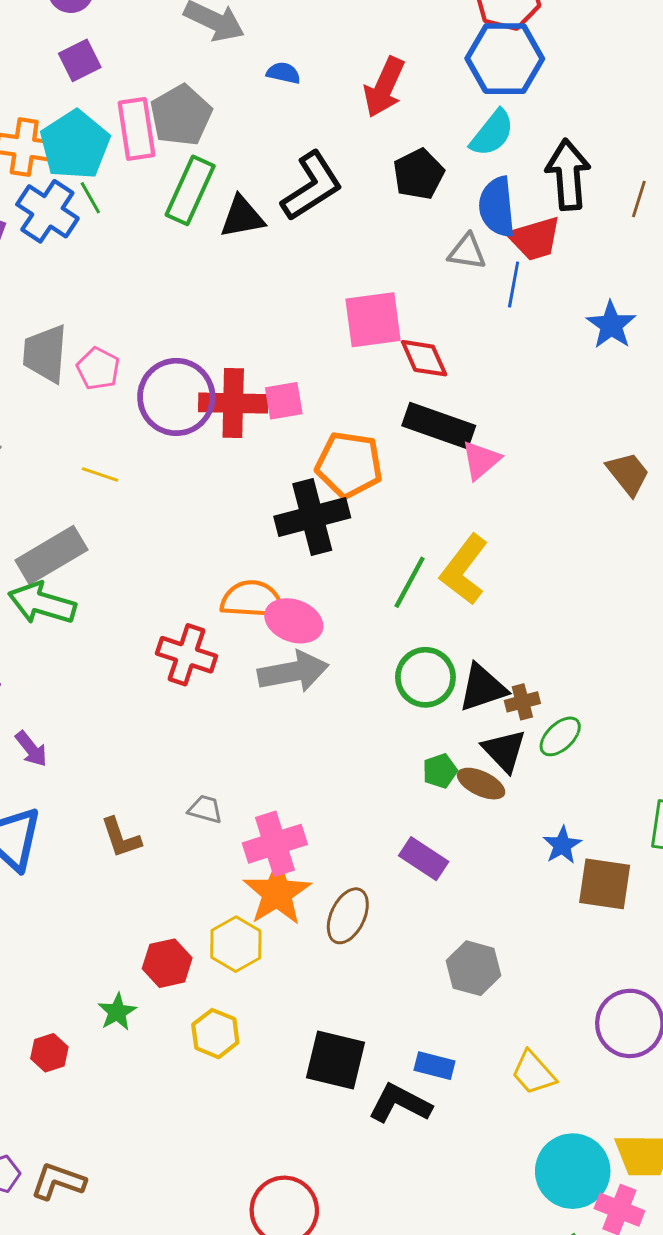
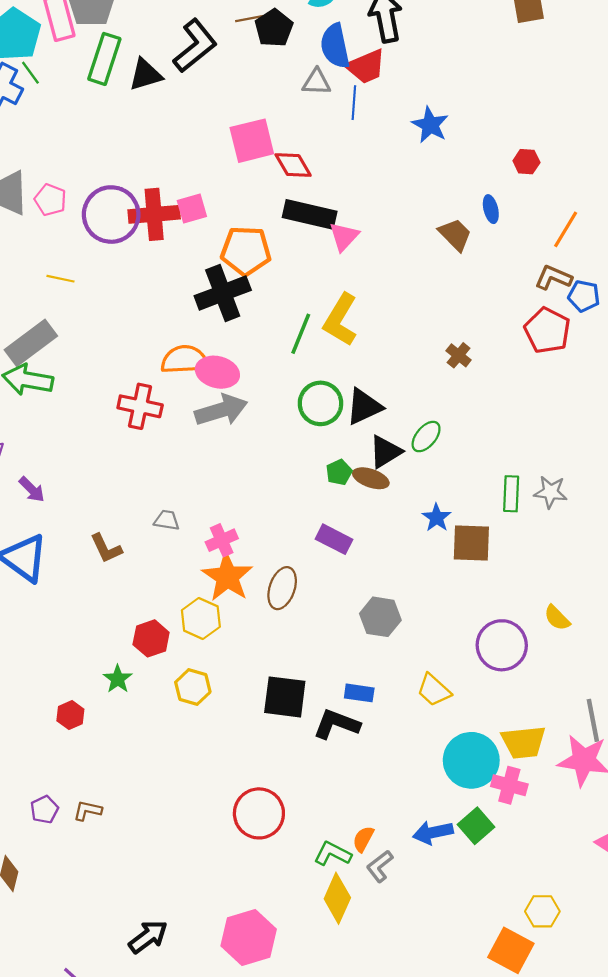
brown line: (639, 199) -> (249, 19), moved, turned 68
brown cross: (522, 702) -> (459, 355), moved, turned -30
black triangle: (504, 751) -> (385, 452), turned 48
pink cross: (275, 844) -> (222, 540), size x0.7
brown L-shape: (58, 1181) -> (88, 811), size x0.7

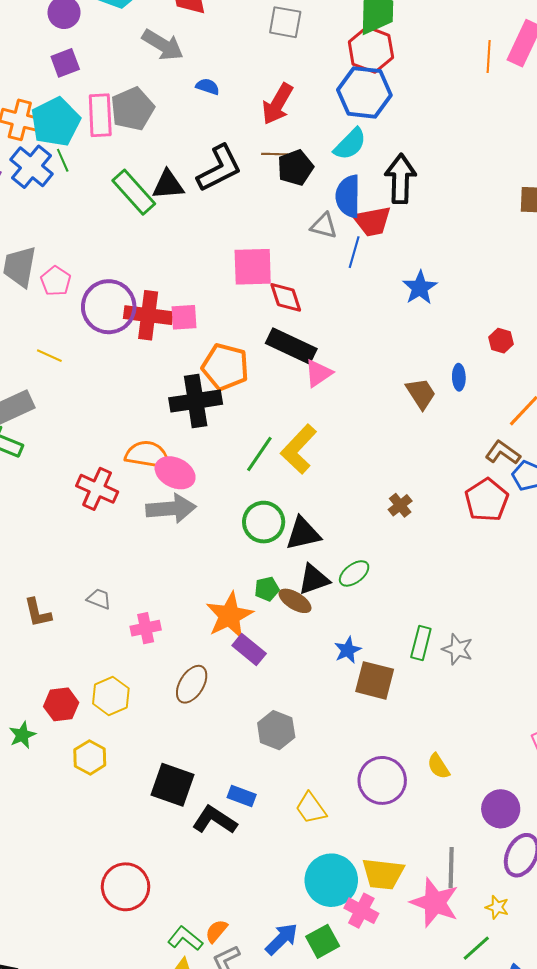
green rectangle: (104, 59) -> (134, 192), moved, turned -72
orange star: (227, 577) -> (229, 616), moved
blue arrow: (433, 833) -> (282, 939), turned 135

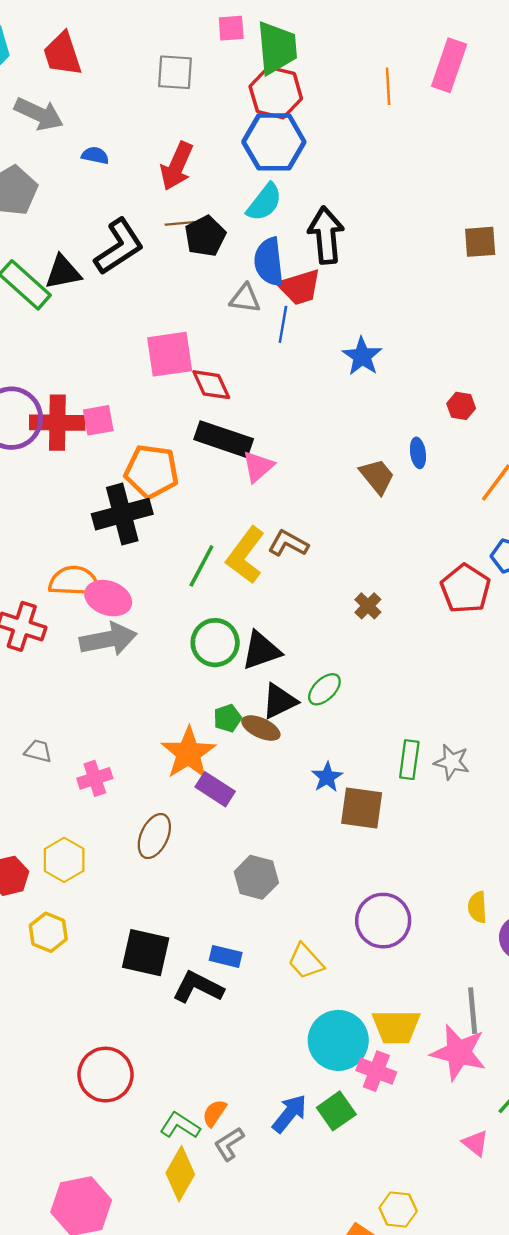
orange line: (489, 57) -> (388, 86), moved
brown L-shape: (503, 453) -> (288, 543), moved
yellow semicircle: (438, 766) -> (477, 907), moved, turned 36

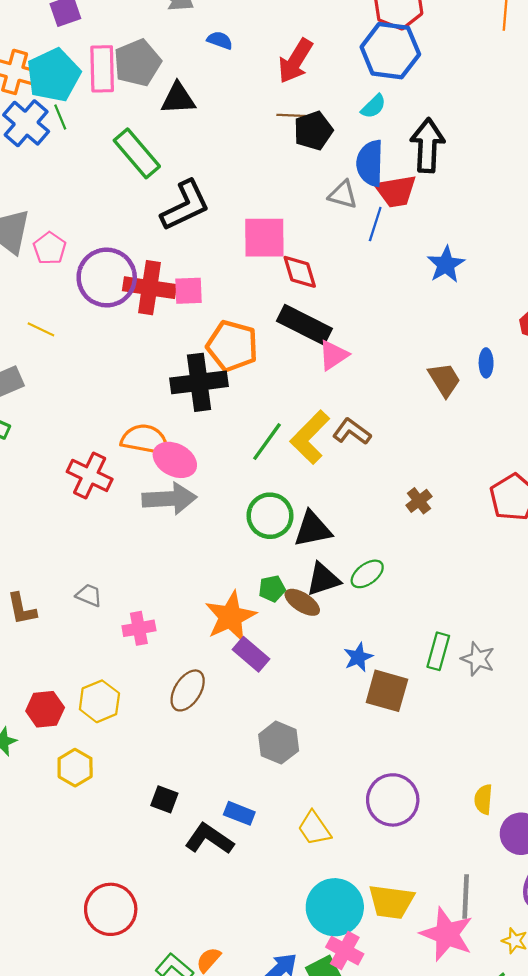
cyan semicircle: (264, 202) -> (373, 106), size x0.7
black L-shape: (119, 247) -> (185, 205), moved
black triangle: (63, 272) -> (178, 99), moved
black square: (146, 953) -> (164, 799), size x0.6
pink cross: (376, 1071) -> (345, 951), moved

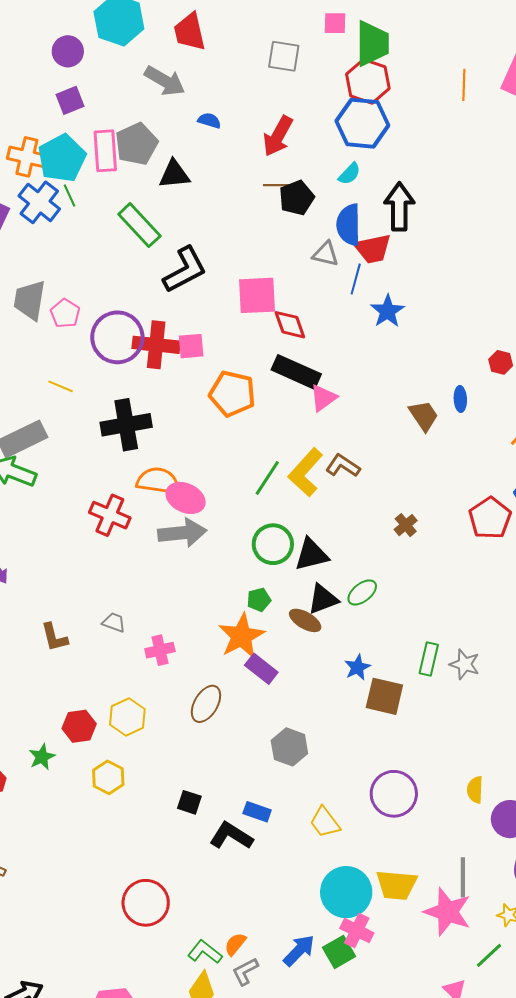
blue star: (446, 264) -> (387, 311), moved
black cross: (199, 382) -> (126, 425), moved
green pentagon: (272, 589) -> (259, 600), moved

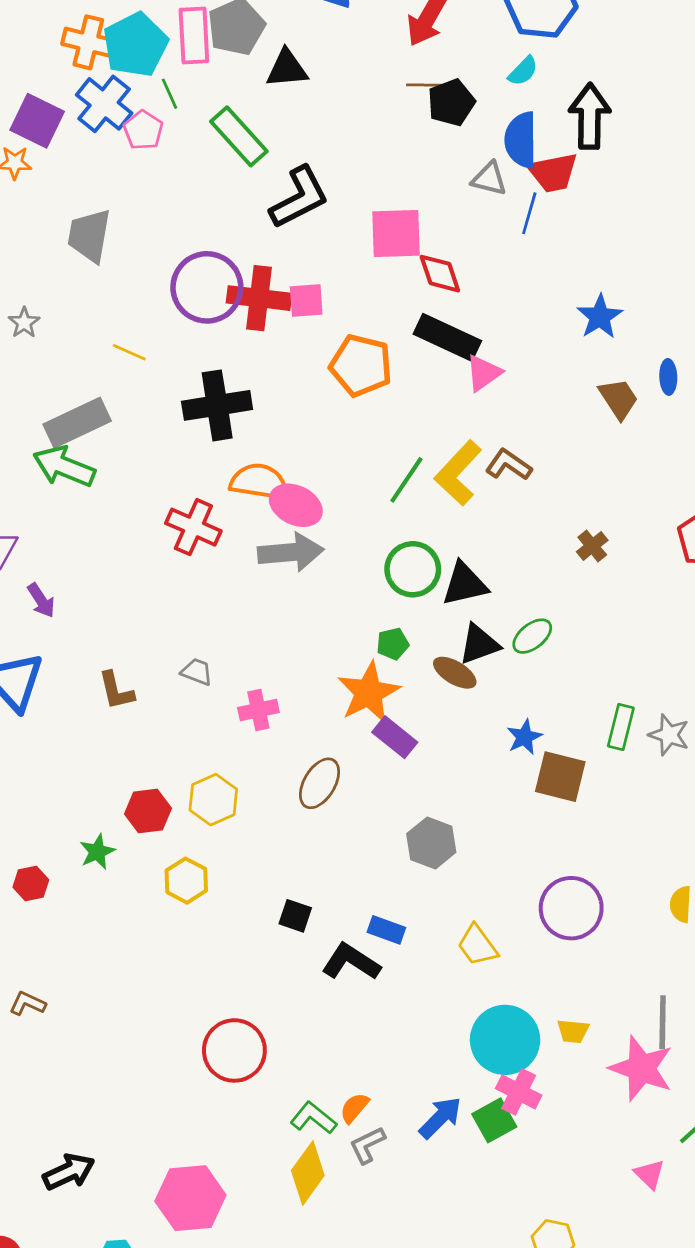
green line: (70, 195) -> (169, 94), moved
blue star: (387, 311) -> (600, 317), moved
pink pentagon: (65, 313) -> (143, 130), moved
yellow trapezoid: (396, 885) -> (573, 1031), size x0.6

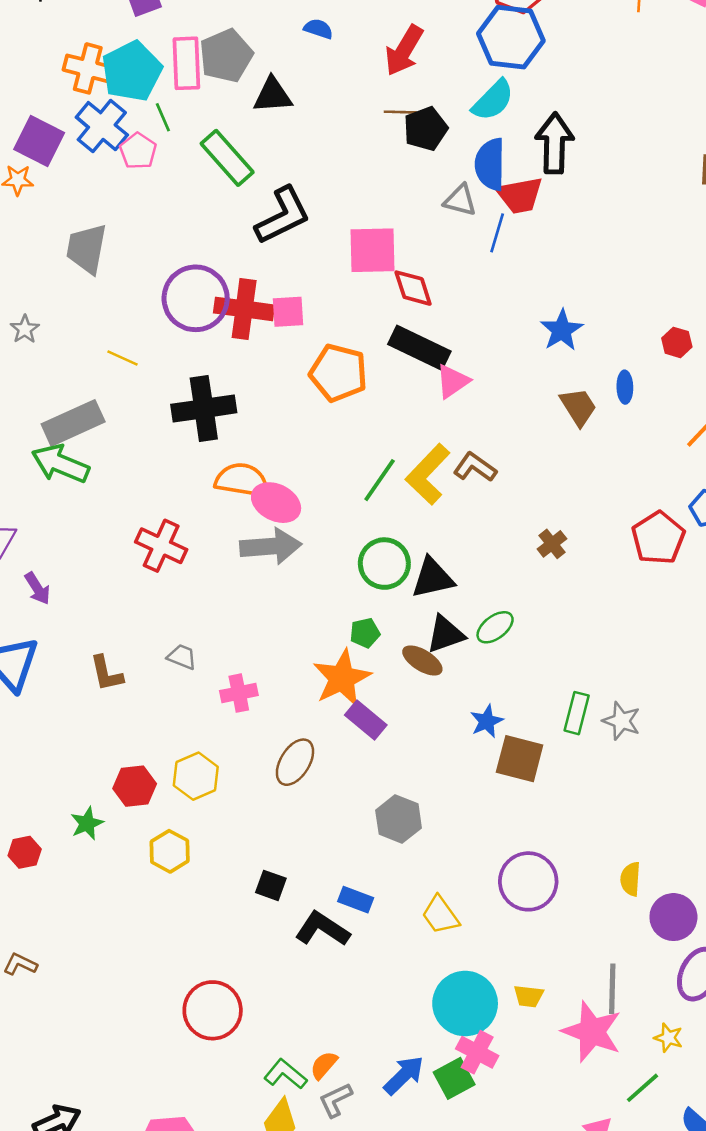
cyan semicircle: (523, 71) -> (493, 100), size x1.5
red cross: (193, 527) -> (161, 546), moved

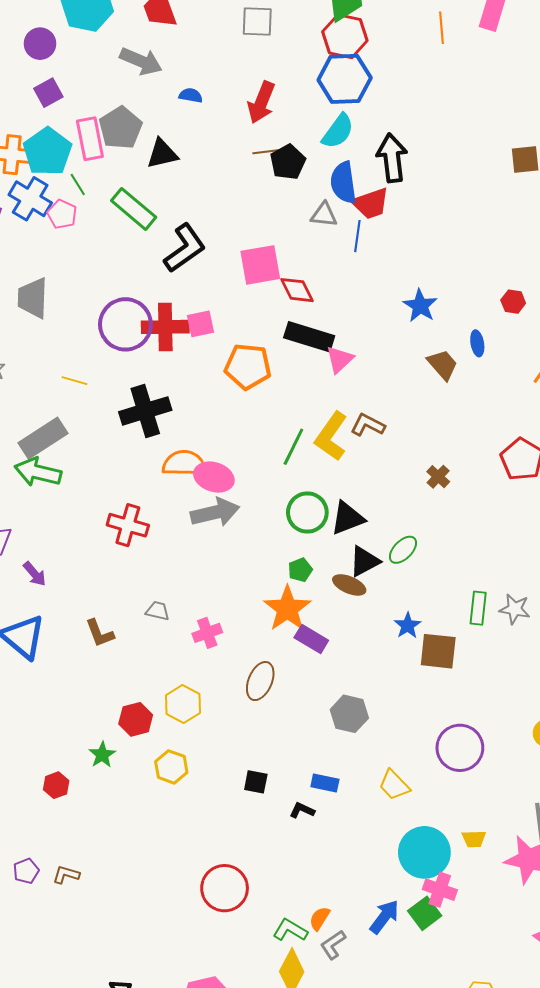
black L-shape: (322, 929) -> (302, 810), size x0.6

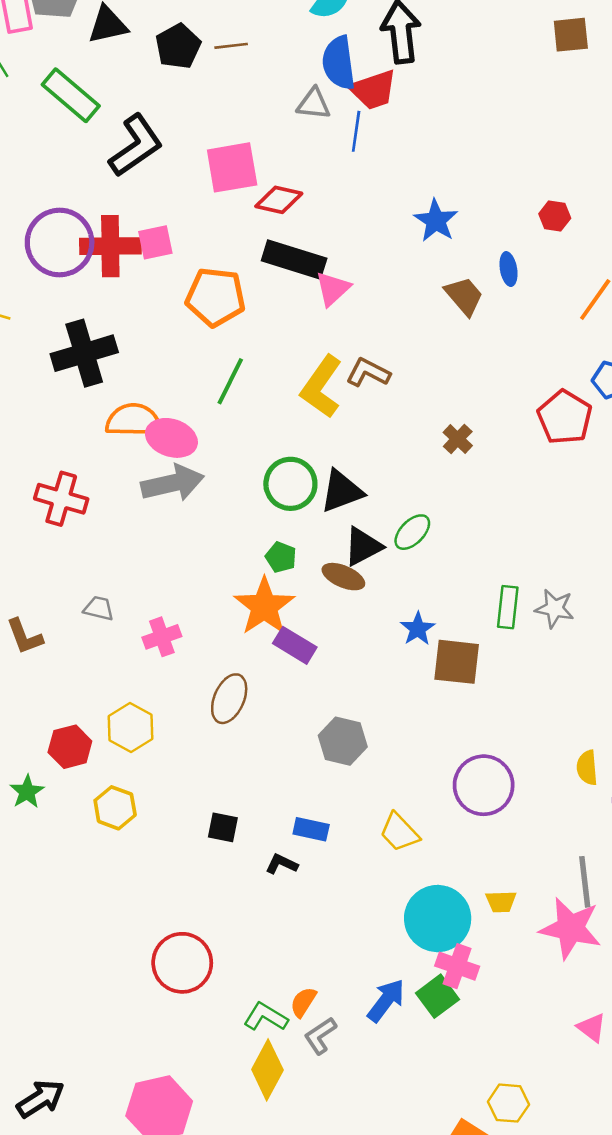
brown line: (266, 152) -> (231, 46), moved
black pentagon: (288, 162) -> (178, 46), moved
red diamond: (297, 290) -> (279, 200), turned -51
green line: (293, 447) -> (230, 381), moved
green pentagon: (300, 570) -> (281, 557), turned -30

